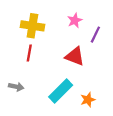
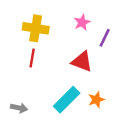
gray arrow: (16, 87) -> (19, 108), moved
orange star: (88, 100) -> (96, 100), moved

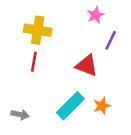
pink star: (82, 22) -> (96, 15), moved

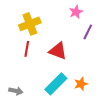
yellow cross: (38, 30) -> (30, 24), turned -30
red triangle: (87, 65) -> (58, 51), moved

